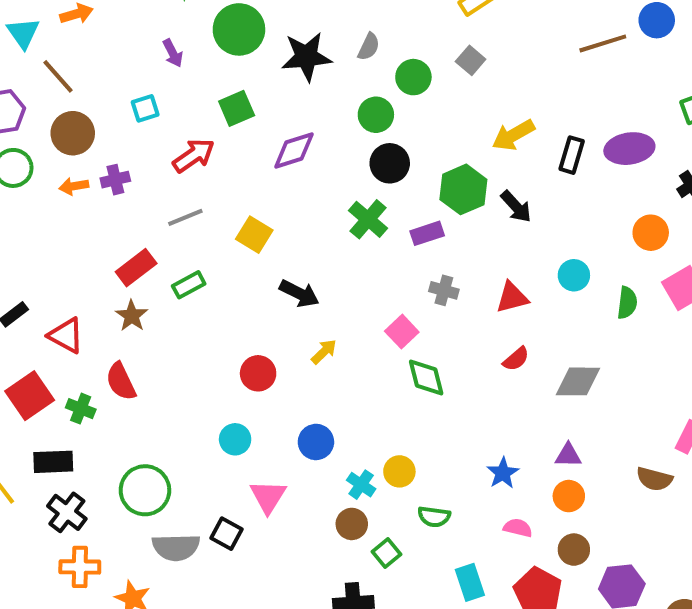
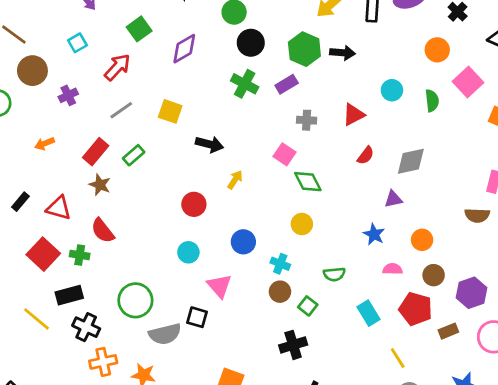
orange arrow: (74, 186) -> (45, 144), moved
black arrow: (516, 207) -> (342, 53), turned -30
purple triangle: (568, 455) -> (393, 199), moved
yellow circle: (399, 471) -> (302, 224), moved

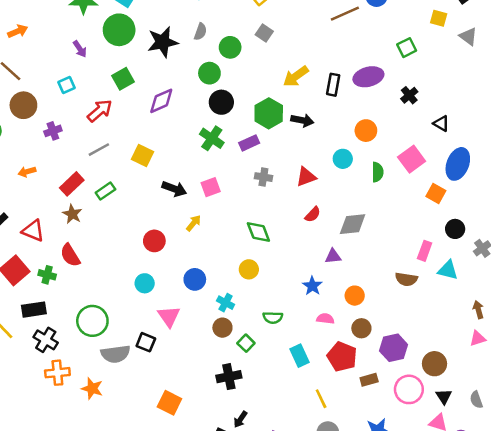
orange circle: (437, 50) -> (366, 131), moved
pink square: (284, 154) -> (211, 187), moved, turned 30

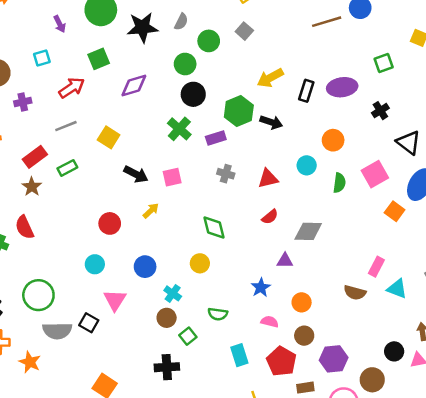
black triangle: (441, 123) -> (409, 142), size x1.5
black circle: (455, 229) -> (394, 351), moved

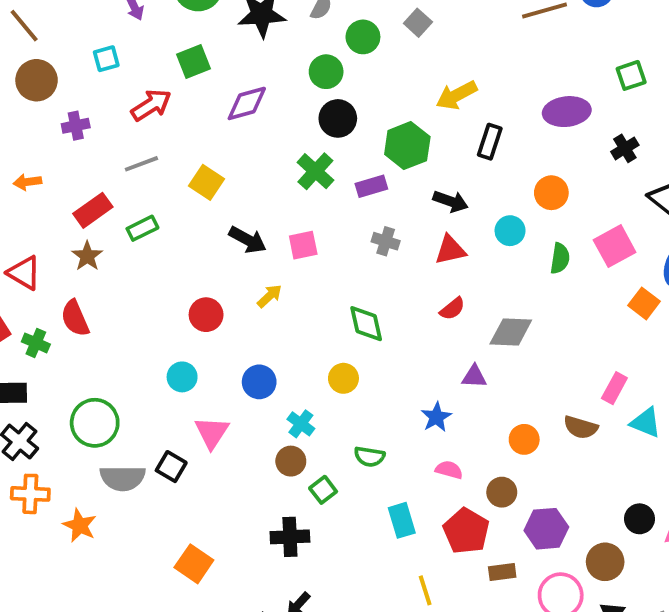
black rectangle: (306, 91) -> (490, 142), moved
black arrow: (271, 122) -> (451, 201), moved
orange circle: (302, 302) -> (524, 439), moved

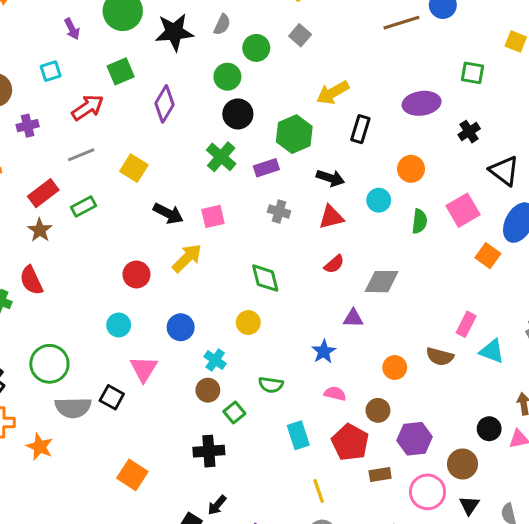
green square: (631, 75) -> (472, 73), turned 30
purple diamond: (247, 103) -> (165, 104), turned -42
yellow arrow: (269, 296) -> (187, 258), size x1.5

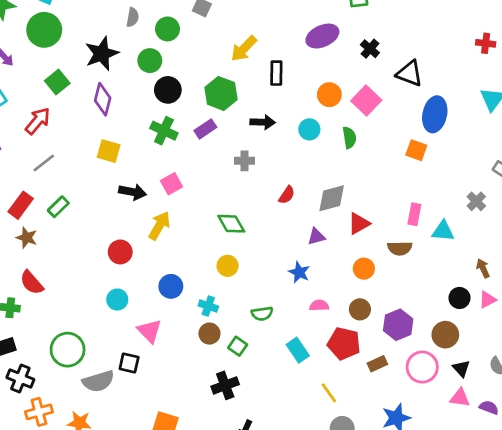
black star: (174, 32) -> (102, 54), moved
yellow square: (134, 168) -> (109, 151), moved
pink square: (463, 210) -> (366, 100), moved
gray cross: (279, 211) -> (244, 161), moved
red triangle: (331, 217) -> (359, 224), moved

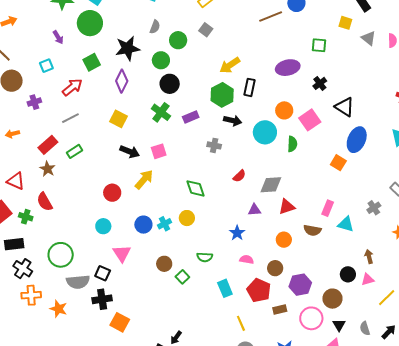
green hexagon: (221, 93) -> (222, 95), moved
cyan circle: (309, 129) -> (265, 132), size x1.5
cyan cross: (208, 306) -> (165, 224), moved, turned 32
black cross: (225, 385) -> (102, 299), moved

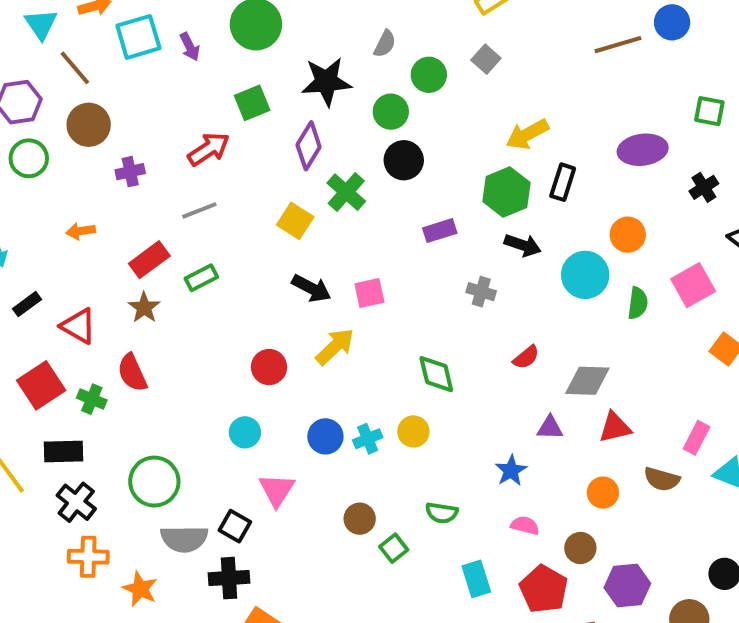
cyan square: (46, 66) -> (138, 37), moved, size x1.6
green cross: (161, 112) -> (346, 192), moved
pink square: (310, 120) -> (693, 285), moved

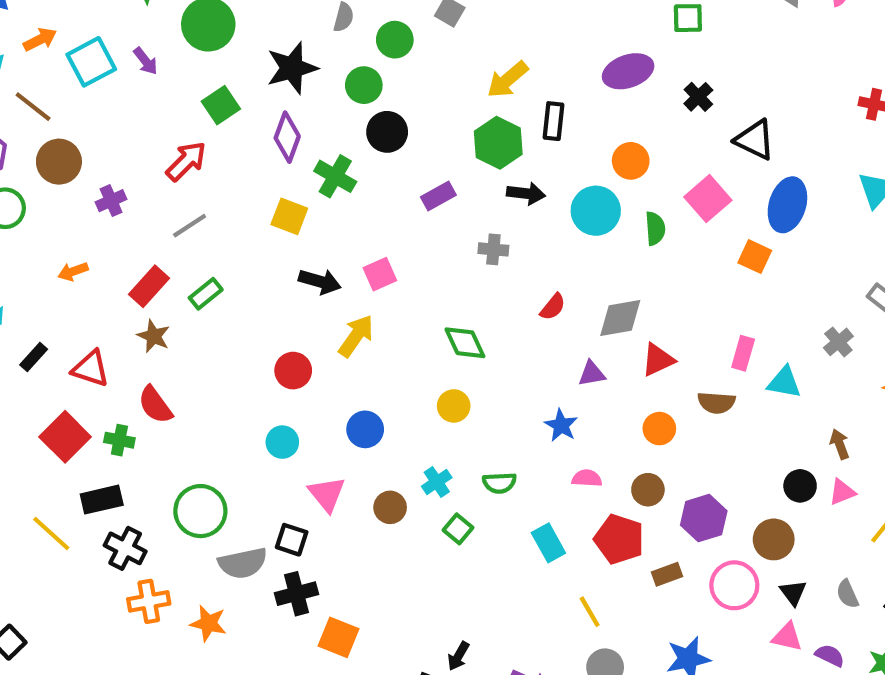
cyan cross: (368, 439) -> (437, 482), moved
brown circle: (360, 519) -> (390, 507), moved

